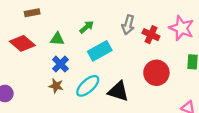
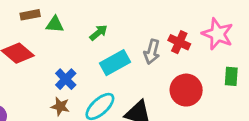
gray arrow: (128, 25) -> (152, 52), moved
green triangle: (57, 39) -> (55, 24), moved

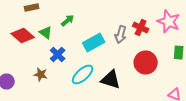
green triangle: (55, 24) -> (46, 32), moved, turned 32
green arrow: (99, 33) -> (68, 20), moved
brown star: (60, 106) -> (41, 74), moved

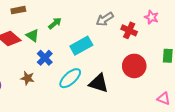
pink star: (169, 22) -> (151, 17), moved, size x0.6
gray arrow: (121, 34) -> (105, 19), moved, turned 42

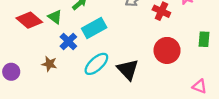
cyan rectangle: (81, 46) -> (94, 28), moved
black triangle: (99, 83) -> (128, 70), turned 30

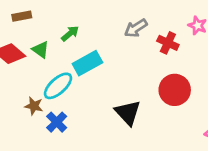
blue cross: (68, 41) -> (57, 122), moved
cyan ellipse: (96, 64) -> (58, 86), moved

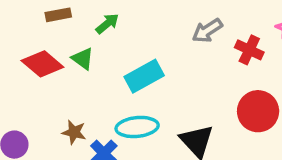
green arrow: (70, 34) -> (107, 24), moved
cyan ellipse: (58, 86) -> (137, 127), moved, turned 36

